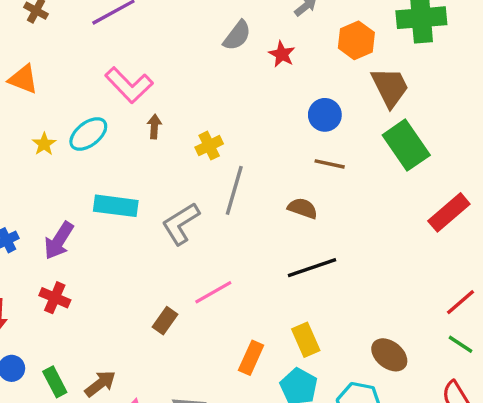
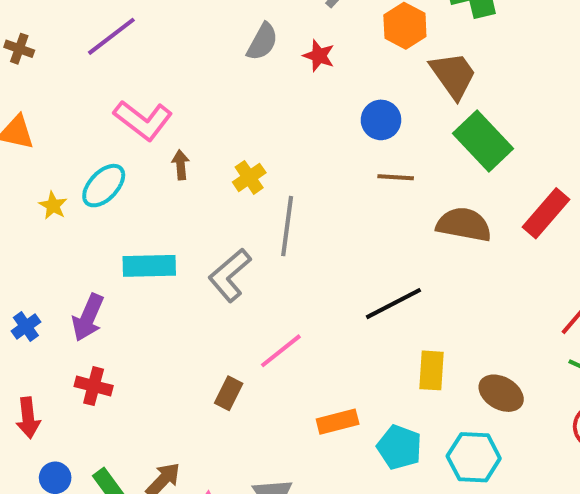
brown semicircle: (303, 208) -> (464, 225), moved, size x1.5
yellow rectangle: (306, 340) -> (431, 370), moved, turned 36
orange rectangle: (251, 358) -> (338, 422), turned 60

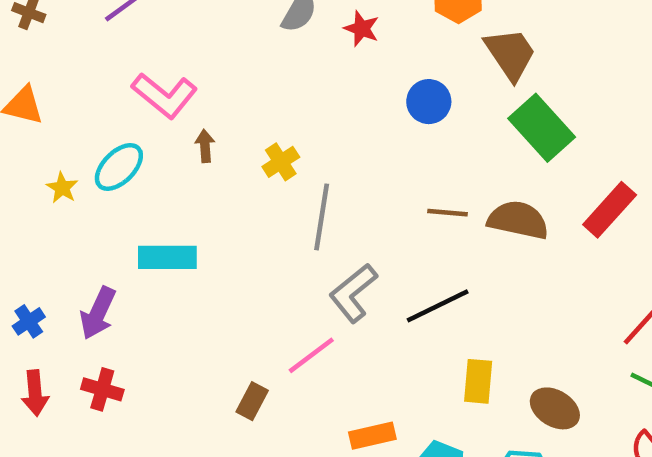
brown line: (396, 177) -> (448, 213), moved
gray L-shape: (230, 275) -> (353, 293), moved
red arrow: (28, 418) -> (35, 393), moved

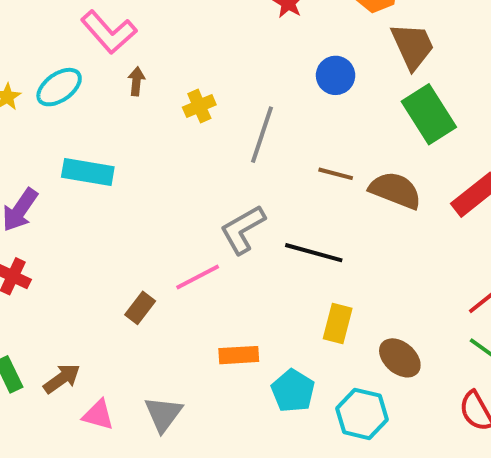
gray line: (322, 217) -> (262, 135), moved
black line: (438, 306) -> (314, 253), turned 32

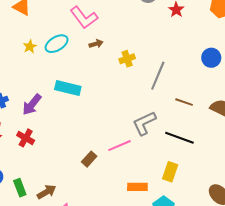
blue circle: (336, 75) -> (211, 58), moved
brown arrow: (136, 81) -> (96, 44), turned 64
brown line: (336, 174) -> (184, 102), moved
yellow rectangle: (338, 324) -> (170, 172), moved

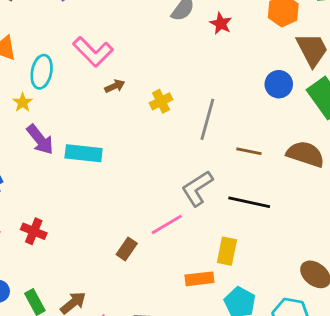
cyan ellipse: (57, 44) -> (42, 72), moved, turned -40
purple arrow: (32, 105) -> (40, 140), moved, turned -70
yellow rectangle: (170, 172) -> (227, 251), moved

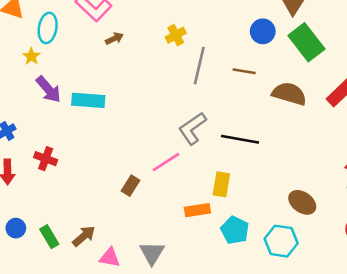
yellow cross: (161, 101) -> (176, 35), moved
brown line: (249, 151) -> (244, 71), moved
red cross: (34, 231) -> (46, 159), moved

